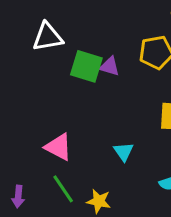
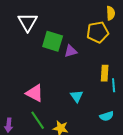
white triangle: (48, 37) -> (28, 22), turned -50
purple triangle: (110, 66) -> (71, 51), moved, turned -32

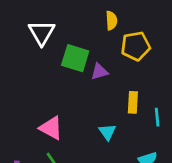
yellow semicircle: (111, 13) -> (111, 21), moved
yellow rectangle: (105, 73) -> (133, 102), moved

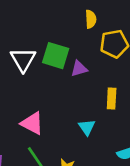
white triangle: (42, 33) -> (23, 59), moved

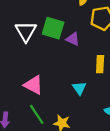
purple triangle: (79, 69) -> (73, 39), turned 40

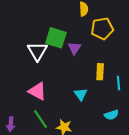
white triangle: (26, 31) -> (37, 51), moved
purple triangle: (73, 39) -> (74, 48), turned 40

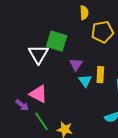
purple triangle: (74, 48) -> (76, 64), moved
cyan triangle: (81, 94) -> (85, 81), moved
purple arrow: (11, 124) -> (22, 105), moved, turned -56

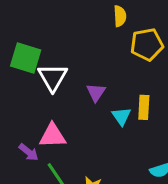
green square: (57, 41) -> (26, 58), moved
purple triangle: (76, 64) -> (96, 92), moved
pink triangle: (38, 94) -> (53, 136), turned -30

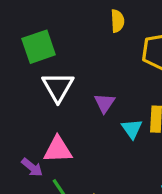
yellow semicircle: (120, 16) -> (117, 21), moved
green square: (26, 58) -> (39, 47), moved, turned -36

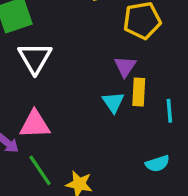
purple triangle: (105, 103) -> (125, 66), moved

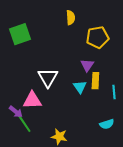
white triangle: (35, 58) -> (48, 78), moved
green line: (40, 170) -> (24, 123), moved

